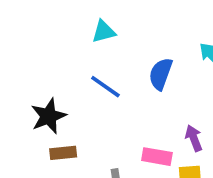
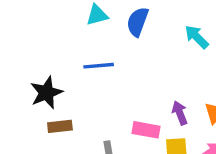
blue semicircle: (161, 74) -> (138, 22), moved
blue line: (105, 87) -> (99, 66), turned -40

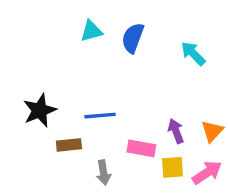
blue line: (99, 66) -> (100, 116), moved
brown rectangle: (60, 126) -> (69, 145), moved

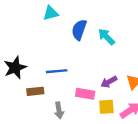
blue semicircle: (133, 38) -> (79, 30), moved
cyan arrow: (193, 53) -> (106, 37), moved
purple arrow: (176, 131) -> (109, 82), turned -98

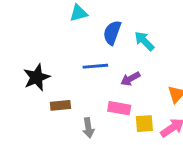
blue line: (57, 71) -> (95, 66), moved
purple arrow: (109, 82) -> (130, 79), moved

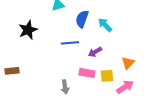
black star: (37, 77) -> (28, 30), moved
brown rectangle: (60, 105) -> (12, 71), moved
yellow square: (144, 124) -> (107, 76), moved

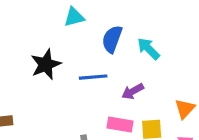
black star: (28, 30) -> (46, 64), moved

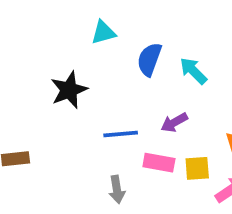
blue line: (93, 77) -> (121, 134), moved

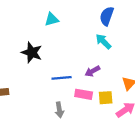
blue semicircle: (149, 59) -> (107, 16), moved
black star: (69, 90) -> (32, 52), turned -30

